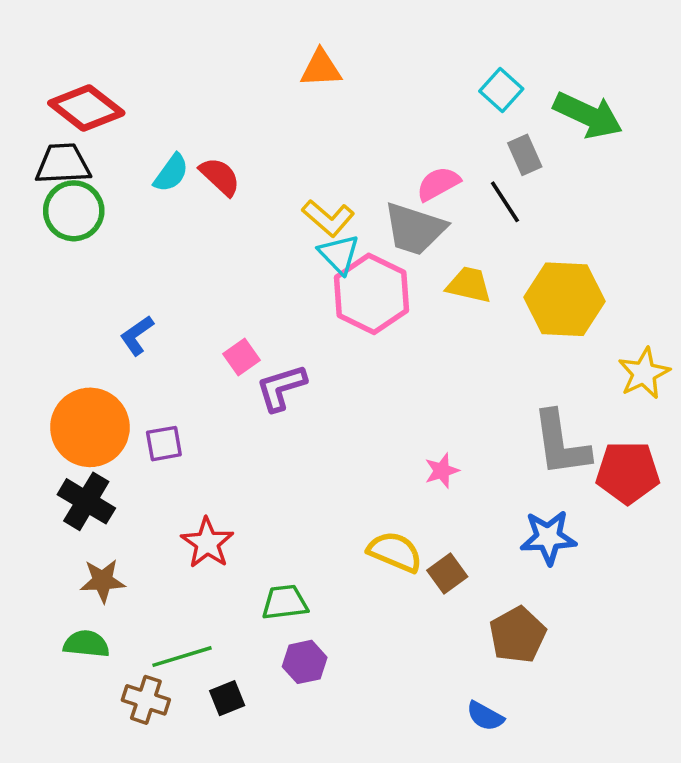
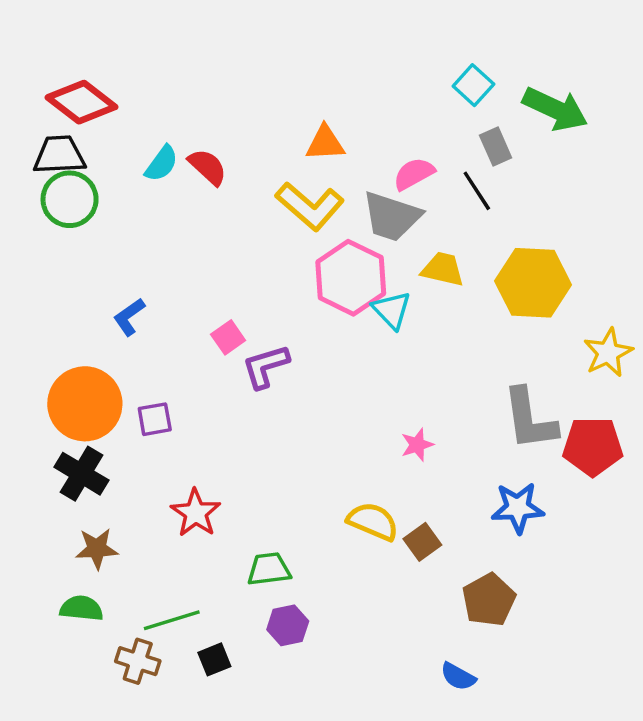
orange triangle: (321, 68) -> (325, 143), moved
yellow L-shape: (328, 218) -> (310, 206), size x1.4
cyan triangle: (339, 254) -> (392, 310), moved

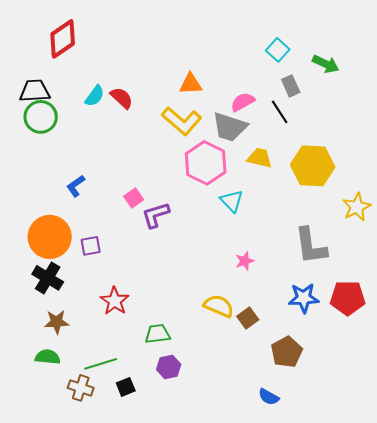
red diamond: (81, 102) -> (63, 39), moved, turned -72
green arrow: (555, 109) -> (326, 64), size x0.7
cyan triangle: (392, 310) -> (232, 201), moved
red pentagon: (593, 446) -> (348, 298), moved

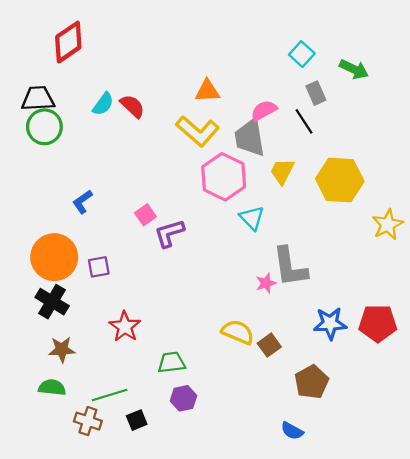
gray trapezoid: (230, 127) -> (250, 138), turned 63
yellow trapezoid: (260, 158) -> (282, 171), turned -76
gray L-shape: (311, 246) -> (290, 267), moved

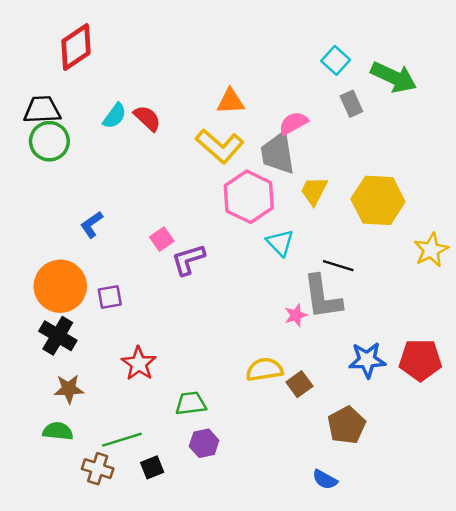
green arrow: (354, 69) -> (394, 77), size x1.4
black line: (304, 121) -> (338, 266), moved, turned -40
yellow semicircle: (238, 332) -> (264, 370), turned -32

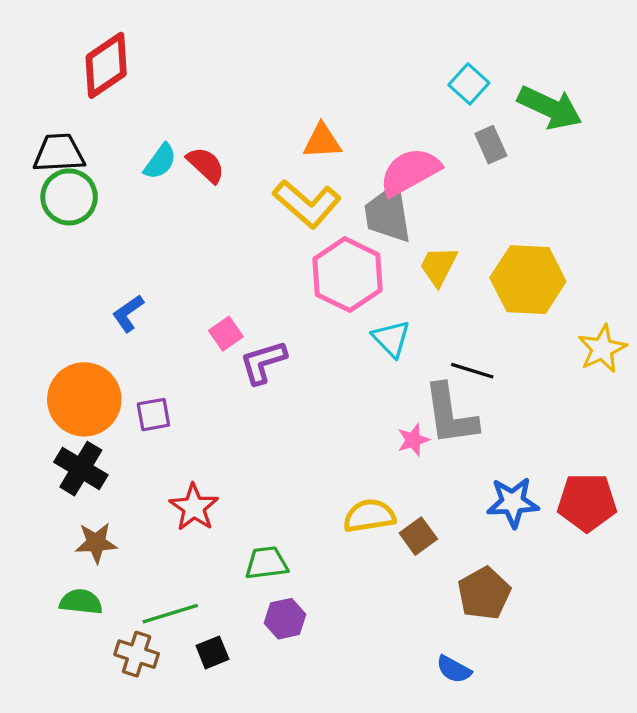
pink semicircle: (293, 123) -> (410, 172), size x1.5

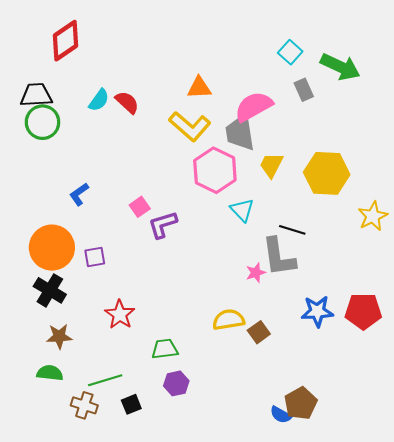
brown pentagon: (484, 593) -> (301, 403), moved

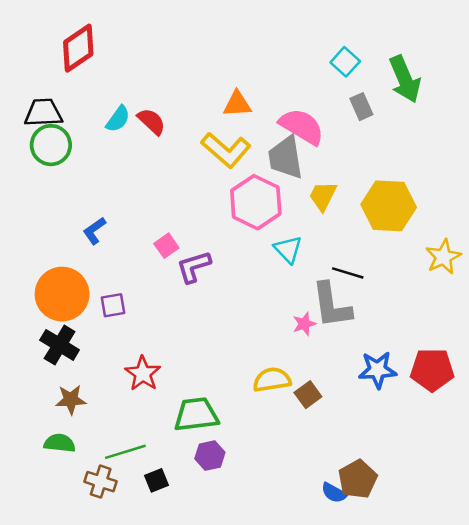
green arrow: (340, 67) -> (405, 79), turned 42
pink semicircle: (254, 106) -> (302, 126), turned 60
green trapezoid: (165, 349) -> (196, 415), size x1.4

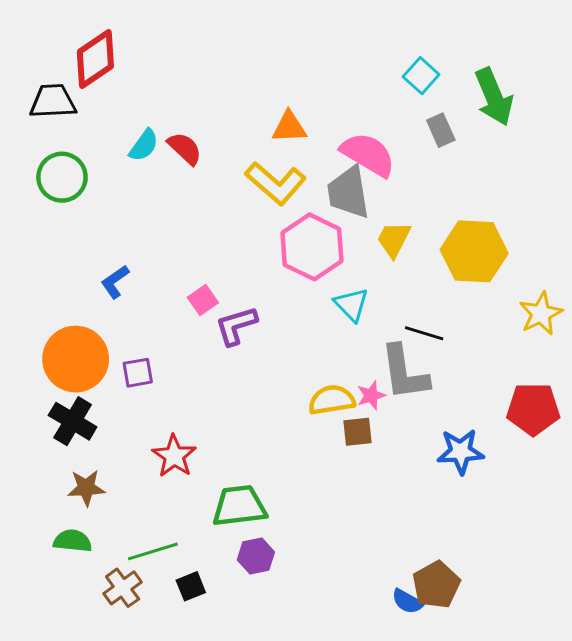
black trapezoid: (43, 113) -> (53, 101), moved
red pentagon: (432, 370) -> (533, 409), moved
yellow semicircle: (272, 380) -> (332, 400), moved
brown square: (308, 395) -> (357, 432), moved, turned 30
brown cross: (101, 482) -> (123, 588), turned 36

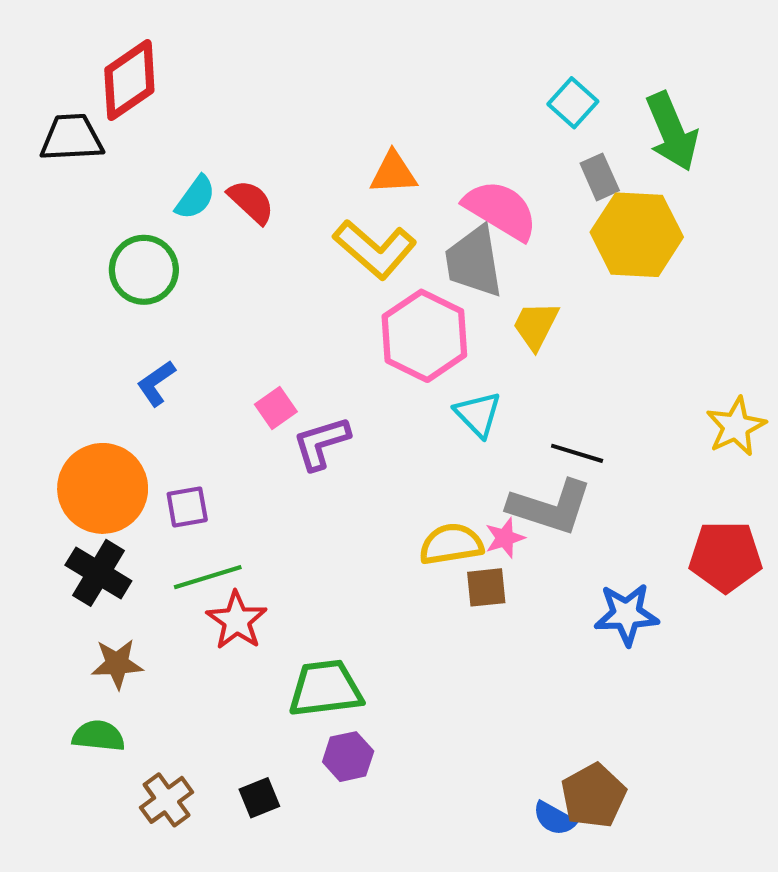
green circle: (62, 177) -> (144, 270), moved
yellow hexagon: (474, 251) -> (637, 235), moved
gray L-shape: (404, 373) -> (550, 507), turned -64
green line: (153, 551) -> (208, 577), moved

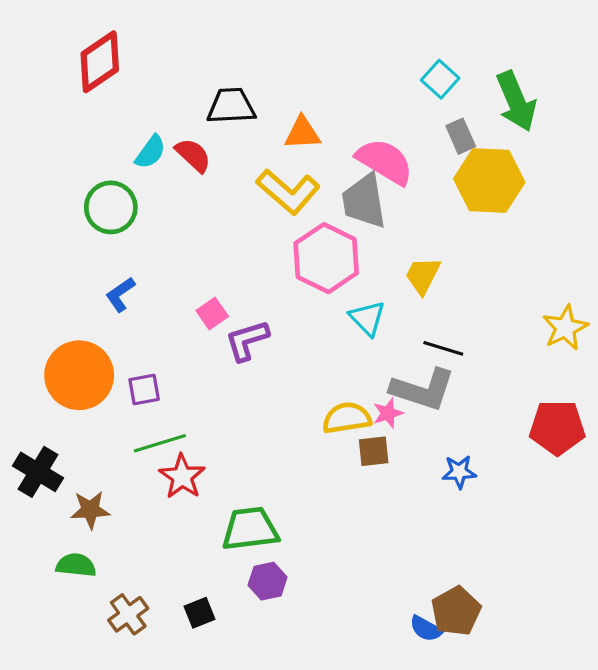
black trapezoid: (72, 138) -> (231, 106), moved
yellow trapezoid: (536, 325) -> (423, 275), moved
black cross: (98, 573) -> (38, 472), moved
blue star: (627, 614) -> (459, 472), moved, size x0.7

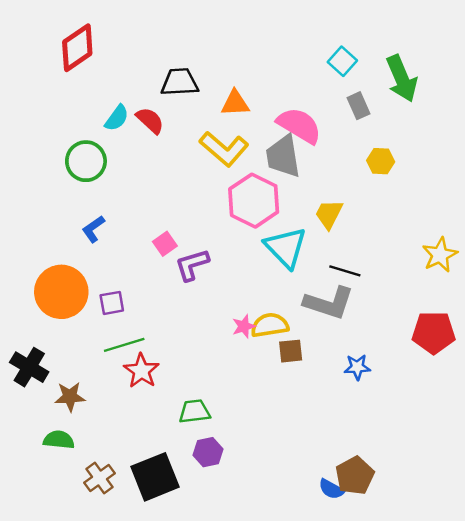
yellow hexagon: (489, 181) -> (381, 161), moved, size x0.5
cyan triangle: (367, 318) -> (286, 247), size x1.5
pink star: (388, 413) -> (244, 326), moved
green trapezoid: (250, 529) -> (194, 411), size x0.7
black square: (199, 613) -> (155, 477), size x2.0

